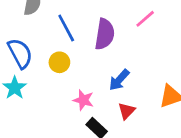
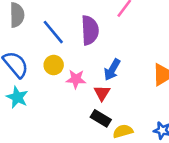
pink star: (83, 100) -> (76, 79), moved
red triangle: (126, 111) -> (102, 93), moved

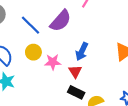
purple semicircle: (90, 30) -> (61, 21), turned 50

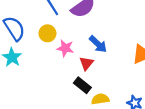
blue arrow: (82, 51) -> (98, 44), turned -84

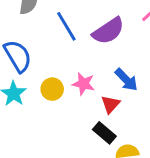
yellow circle: (47, 33) -> (52, 89), moved

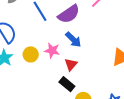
blue arrow: (126, 80) -> (73, 40), moved

